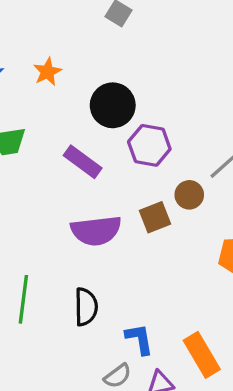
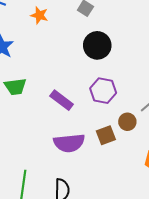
orange star: (47, 72) -> (39, 15), moved, turned -30
black circle: (113, 105) -> (97, 45), moved

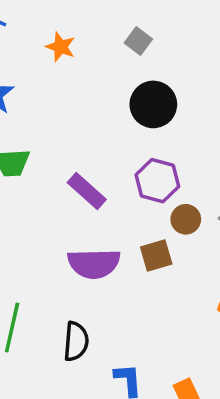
brown circle: (127, 122) -> (186, 219), moved

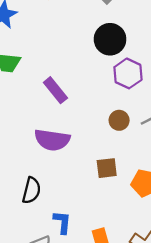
purple hexagon: (157, 181) -> (128, 73), moved
brown square: (156, 255) -> (107, 168), moved

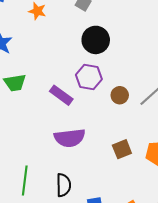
purple hexagon: (128, 73) -> (89, 77), moved
brown circle: (119, 120) -> (120, 95), moved

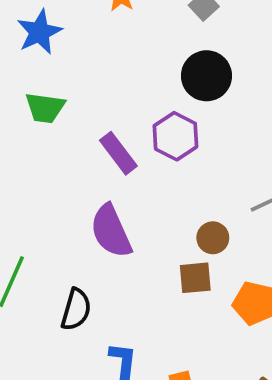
brown circle: (120, 95) -> (213, 238), moved
purple semicircle: (70, 138) -> (111, 231), turned 56

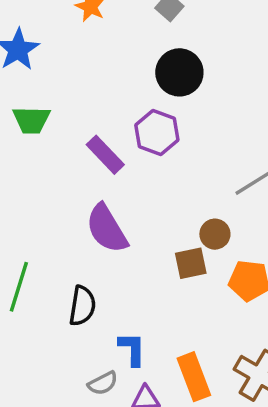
brown circle: (213, 238) -> (215, 234), moved

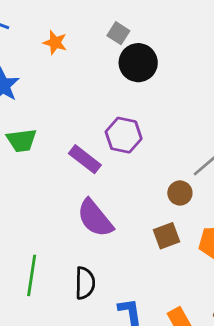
black circle: (179, 72) -> (138, 63), moved
brown circle: (215, 234) -> (180, 193), moved

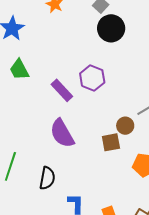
green trapezoid: (22, 140) -> (19, 70), turned 60
brown square: (167, 236) -> (111, 142), moved

